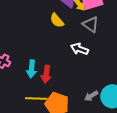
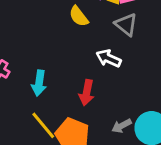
red arrow: (46, 74) -> (87, 93), moved
yellow line: (36, 99) -> (43, 125), turned 45

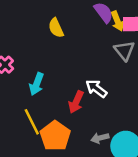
yellow semicircle: (79, 16) -> (56, 28), moved
white arrow: (109, 58) -> (96, 89), moved

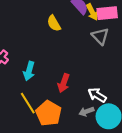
yellow semicircle: (56, 28) -> (54, 23), moved
white arrow: (96, 89) -> (97, 95), moved

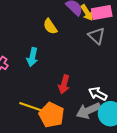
cyan arrow: (29, 71) -> (32, 57), moved
yellow line: (28, 103) -> (30, 107), turned -35
gray arrow: (86, 112) -> (88, 111), size x1.6

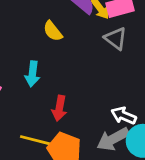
red arrow: (64, 84) -> (59, 108), moved

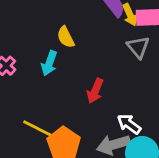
yellow semicircle: (53, 31) -> (66, 37), moved
red arrow: (59, 108) -> (95, 91), moved

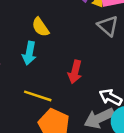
yellow line: (37, 128) -> (38, 96), moved

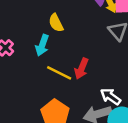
yellow line: (38, 96) -> (59, 73), moved

